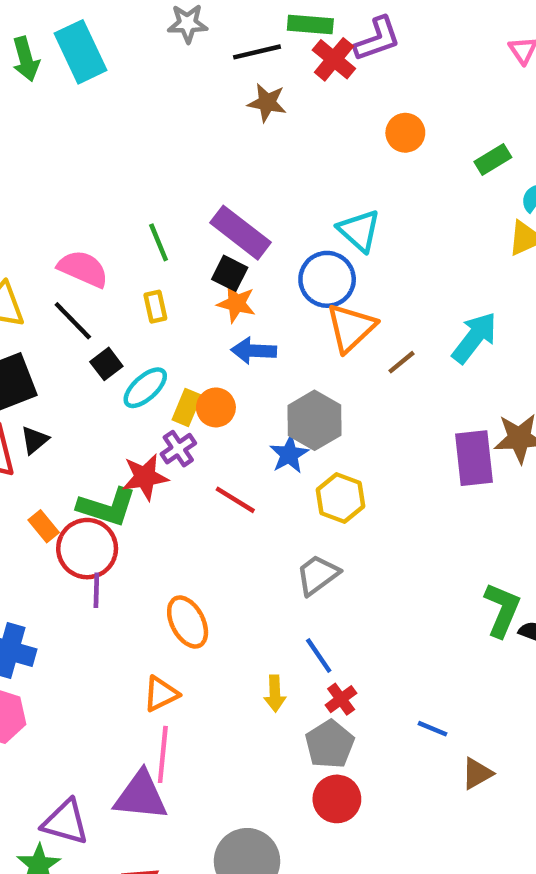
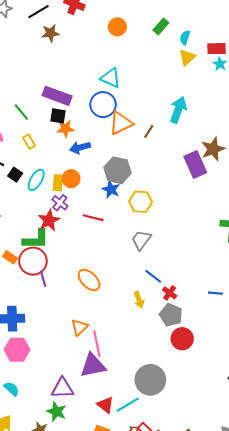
orange triangle: (351, 328) -> (121, 123), turned 35
orange triangle: (161, 694) -> (79, 327), moved

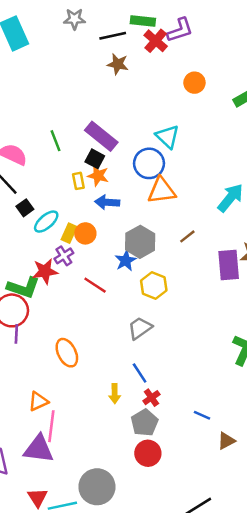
brown line: (149, 131) -> (187, 236), moved
yellow rectangle: (29, 142) -> (78, 181), moved

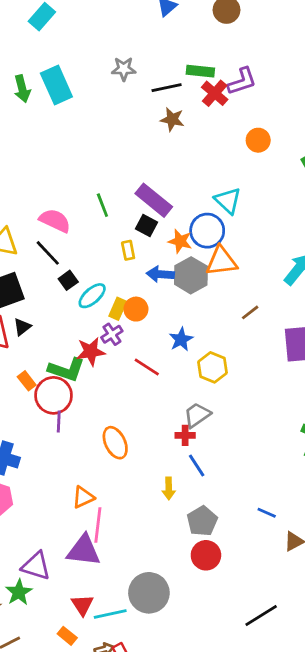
orange star: (98, 176) -> (180, 241), moved
gray hexagon: (140, 242) -> (191, 275), moved
red cross: (151, 398) -> (185, 435), moved, turned 35

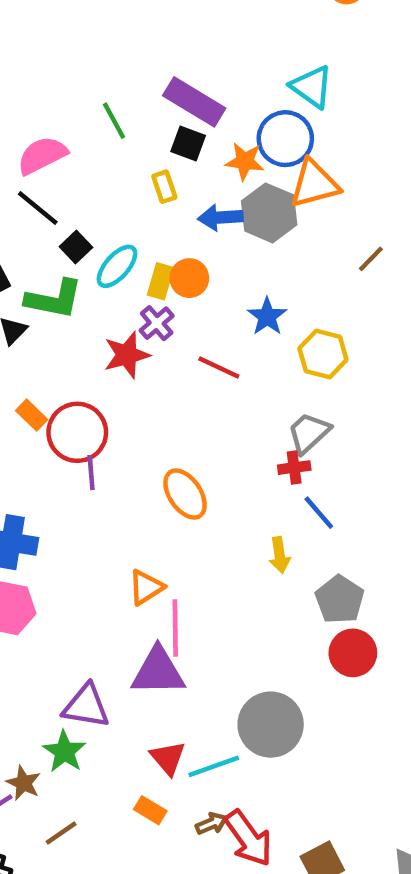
pink semicircle: (55, 221) -> (42, 155), turned -44
green L-shape: (66, 370) -> (54, 299), moved

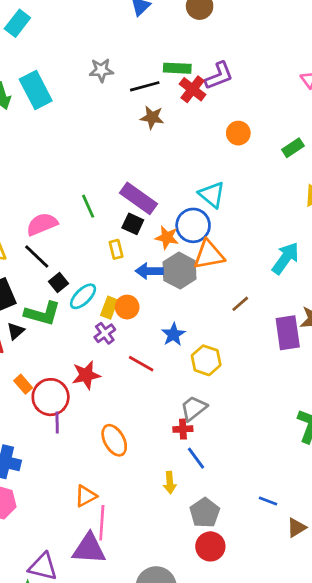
red star: (127, 355) -> (86, 375), moved

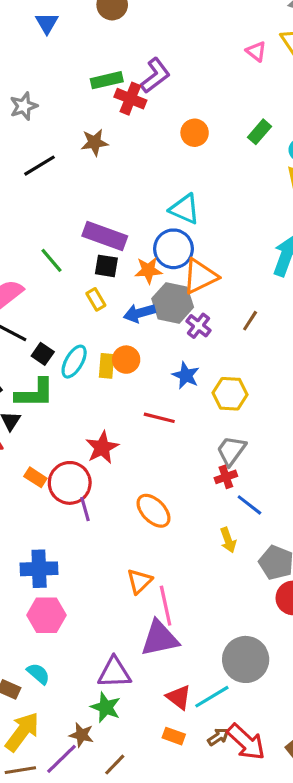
black line: (145, 86) -> (39, 166), moved
purple cross: (105, 333) -> (198, 326), moved

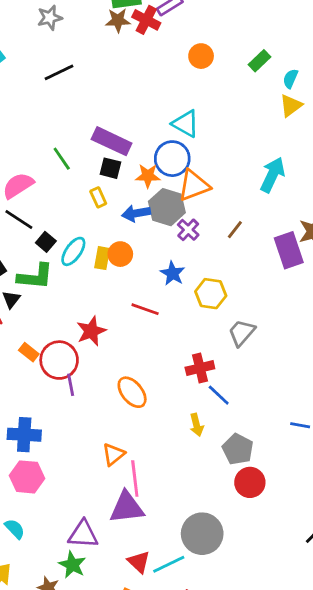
brown star: (95, 142) -> (118, 20), moved
gray trapezoid: (231, 451) -> (242, 333), moved
red cross: (226, 477) -> (200, 368), size x1.4

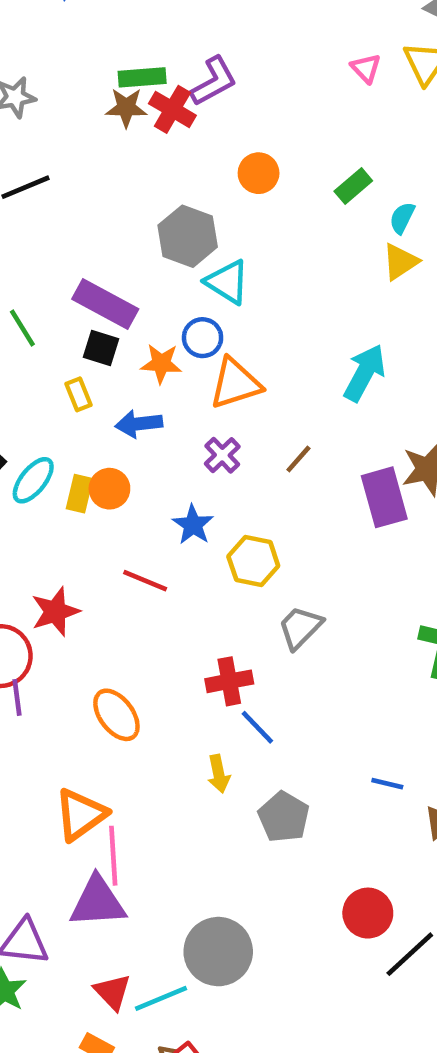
blue circle: (172, 159) -> (203, 338), size x0.7
gray hexagon: (167, 207) -> (188, 236), moved
orange triangle: (113, 454) -> (81, 814), size x1.4
red circle: (250, 482) -> (368, 913), moved

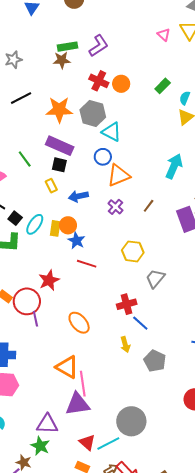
red cross: (172, 109) -> (99, 81), moved
orange star: (161, 363) -> (59, 110), moved, size x1.5
blue star: (193, 525) -> (76, 241), moved
orange triangle: (81, 814) -> (67, 367), turned -50

